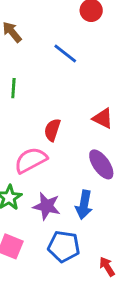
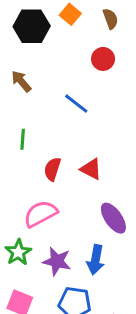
red triangle: (103, 118) -> (91, 169), moved
red semicircle: (52, 130) -> (52, 169), moved

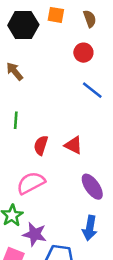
orange square: (70, 14) -> (56, 15), turned -30
blue line: (76, 104) -> (92, 90), moved
blue arrow: (96, 260) -> (90, 228), moved
purple star: (57, 261) -> (35, 234), moved

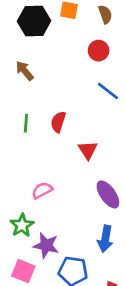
red semicircle: (41, 145) -> (58, 122), moved
red triangle: (73, 145) -> (88, 150), turned 30
pink semicircle: (31, 183) -> (42, 190), size x0.7

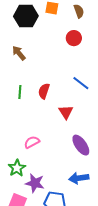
blue line: (108, 91) -> (81, 83), moved
blue arrow: (105, 239) -> (79, 178), turned 72

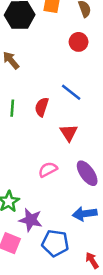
blue line: (81, 83) -> (71, 92), moved
pink semicircle: (32, 142) -> (48, 170), moved

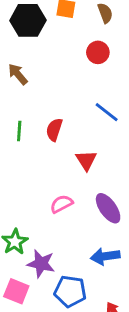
blue line: (71, 92) -> (107, 112), moved

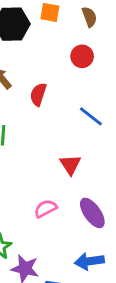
red semicircle: (54, 130) -> (38, 94), moved

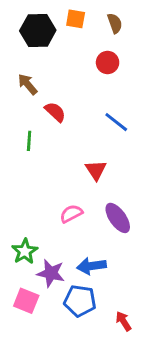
red semicircle: (38, 94) -> (55, 112), moved, turned 115
blue arrow: (89, 261) -> (92, 266), moved

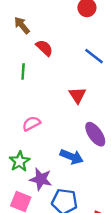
pink semicircle: (71, 214) -> (31, 124), moved
blue arrow: (92, 266) -> (72, 157), moved, turned -150

